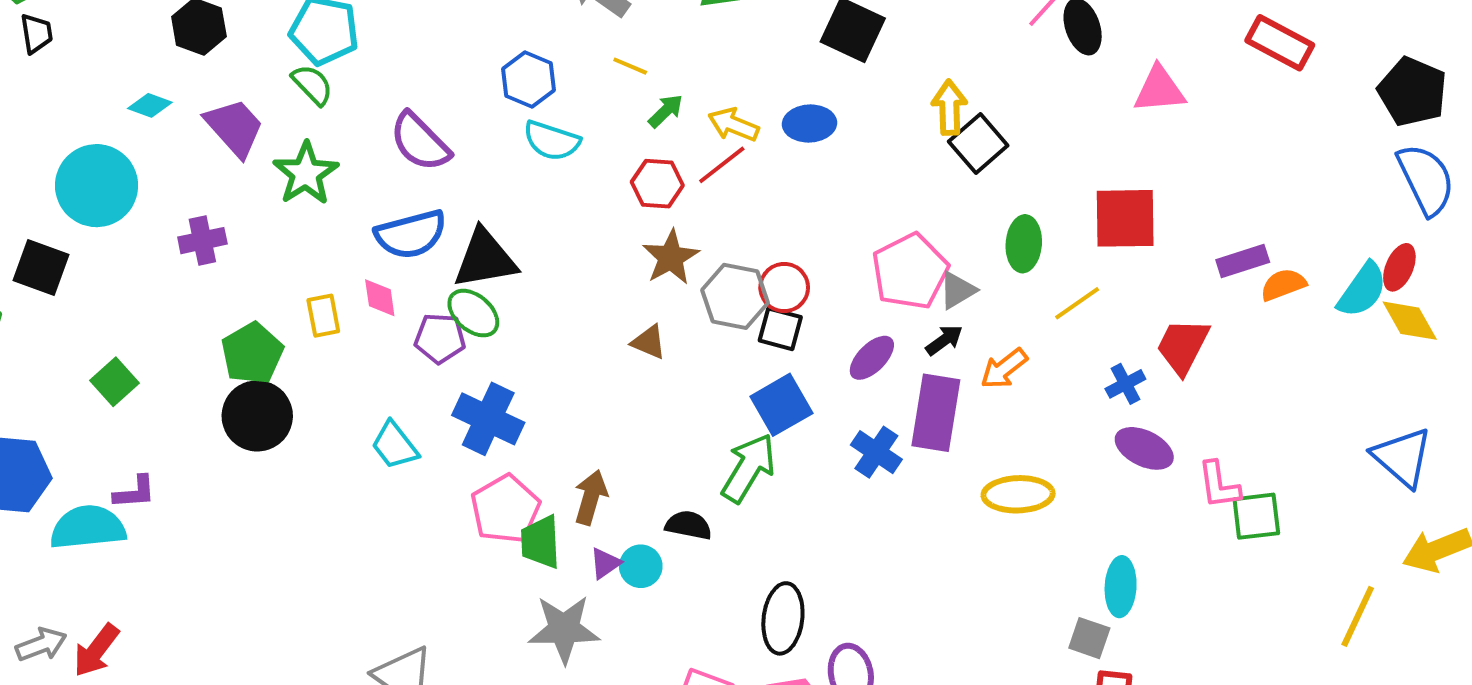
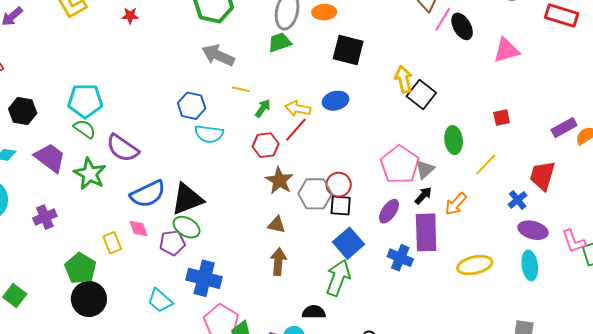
purple semicircle: (420, 142) -> (123, 148), moved
red square: (1125, 218) -> (502, 118), size x0.5
brown arrow: (591, 497) -> (278, 262), moved
cyan ellipse: (1121, 587) -> (530, 265), moved

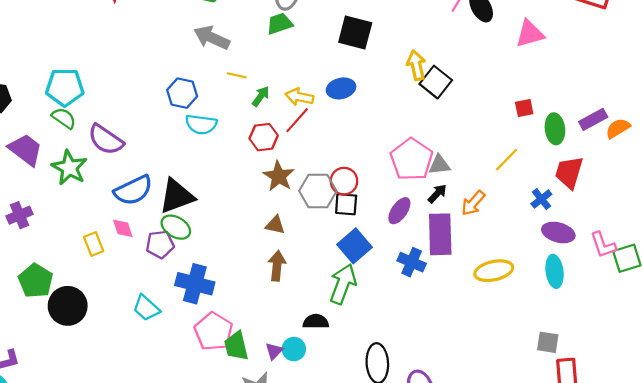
green ellipse: (454, 140) -> (555, 129), moved
gray triangle: (425, 169) -> (439, 165), turned 35
green pentagon: (80, 268) -> (36, 281), moved

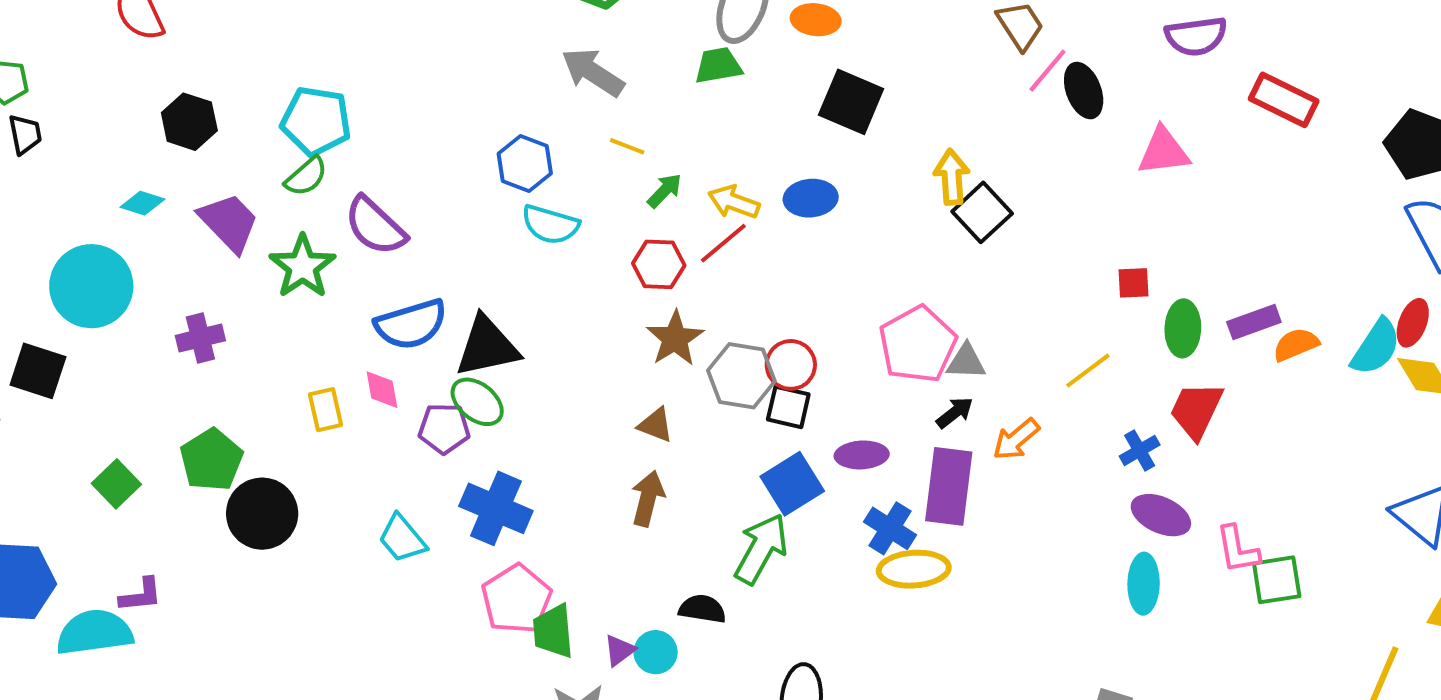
green semicircle: (64, 118) -> (306, 176), turned 95
purple ellipse: (399, 211) -> (862, 455), moved, turned 44
yellow ellipse: (494, 271) -> (914, 569), moved

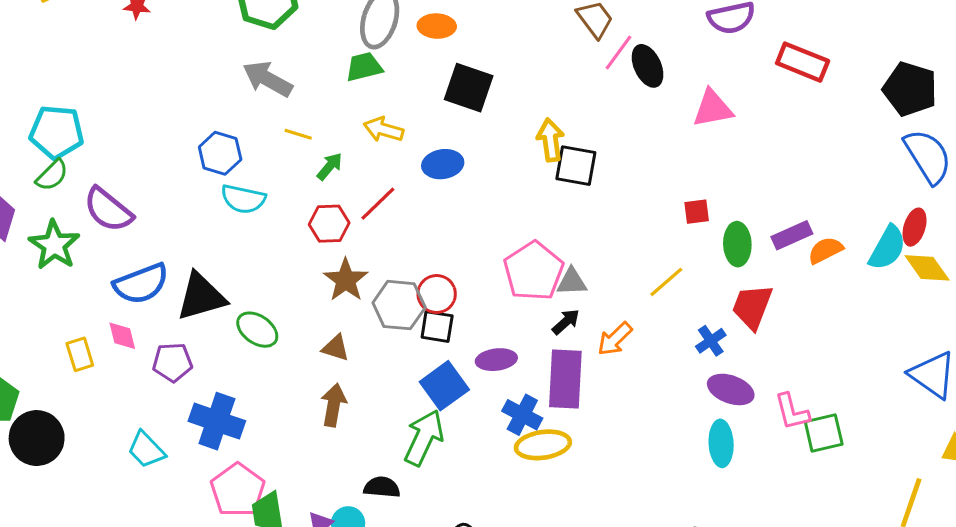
yellow arrow: (734, 202) -> (384, 130), moved
black square: (982, 212) -> (576, 166), turned -33
green ellipse: (477, 402) -> (257, 330), moved

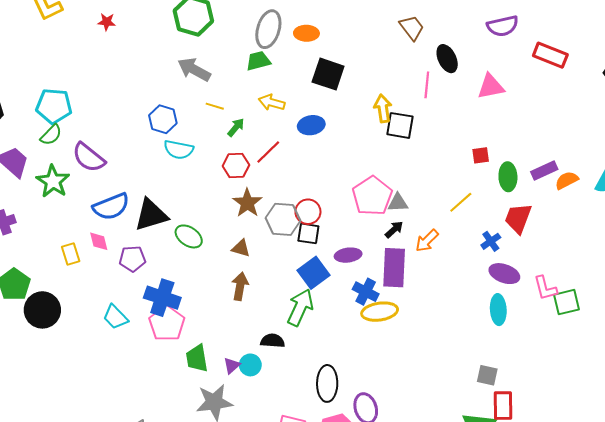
pink line: (619, 53) -> (427, 85), moved, turned -30
pink pentagon: (238, 490) -> (167, 324), moved

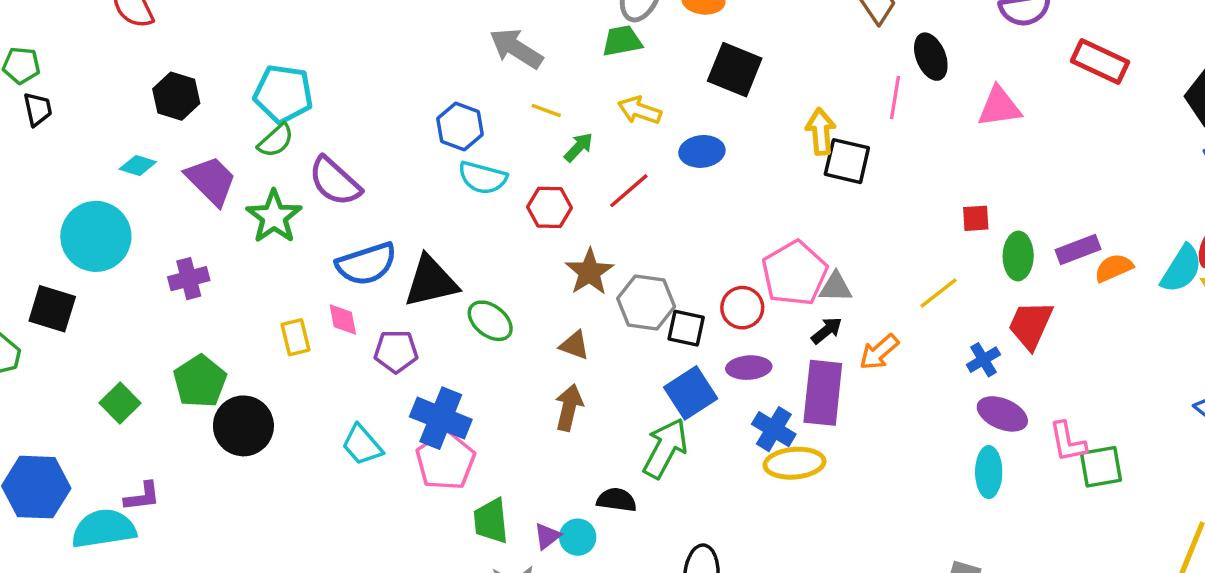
red hexagon: (236, 165) -> (549, 207), moved
red circle: (308, 212) -> (742, 308), moved

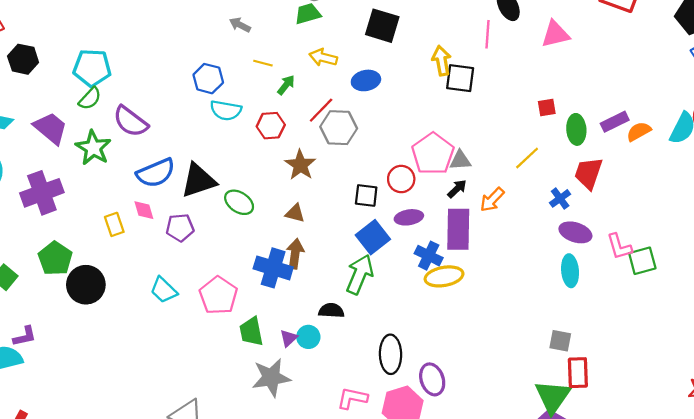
gray arrow: (516, 48) -> (240, 25), size x0.6
black hexagon: (176, 96) -> (23, 59), moved
purple cross: (189, 279) -> (42, 193), size x1.6
gray hexagon: (646, 302) -> (339, 128), moved
blue cross: (441, 418) -> (273, 268), moved

